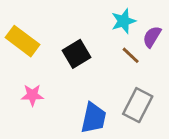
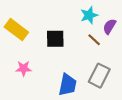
black square: (77, 54) -> (55, 39), turned 30

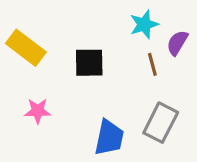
brown line: (94, 40) -> (152, 64), turned 32

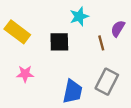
cyan star: (144, 24) -> (79, 16), moved

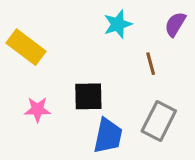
purple semicircle: (118, 29) -> (175, 24), moved
black square: (59, 42) -> (88, 96), moved

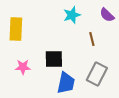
purple semicircle: (175, 24) -> (107, 15), turned -77
yellow rectangle: (26, 47) -> (16, 29), turned 55

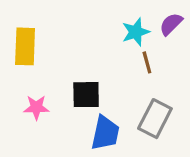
cyan star: (72, 15) -> (136, 32), moved
purple semicircle: (107, 15) -> (171, 24), turned 91

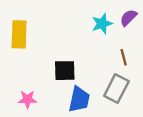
brown line: (147, 62) -> (124, 57), moved
pink star: (36, 107) -> (27, 99), moved

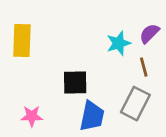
purple semicircle: (128, 18) -> (149, 33), moved
cyan star: (102, 24) -> (119, 43), moved

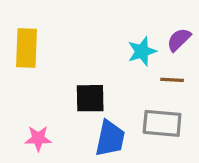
brown line: (144, 67) -> (172, 80), turned -72
gray rectangle: (135, 104) -> (162, 123), turned 68

